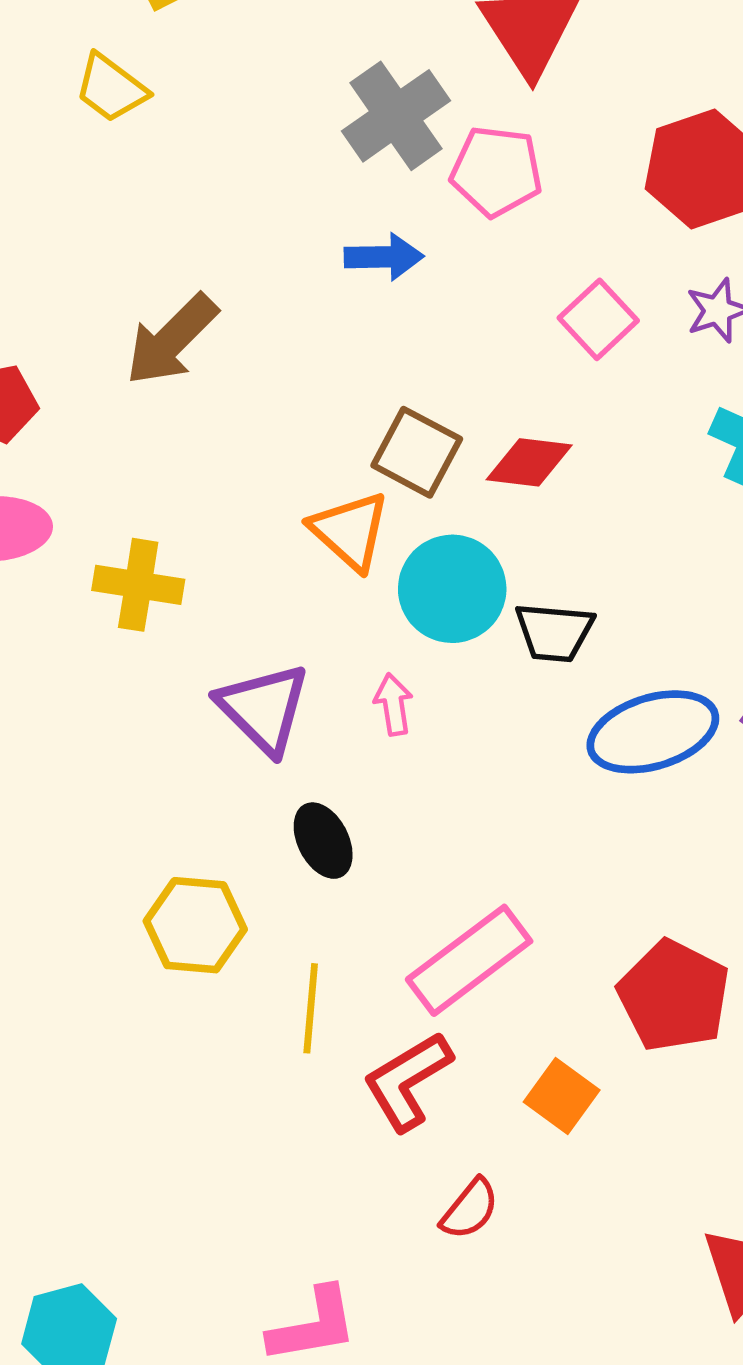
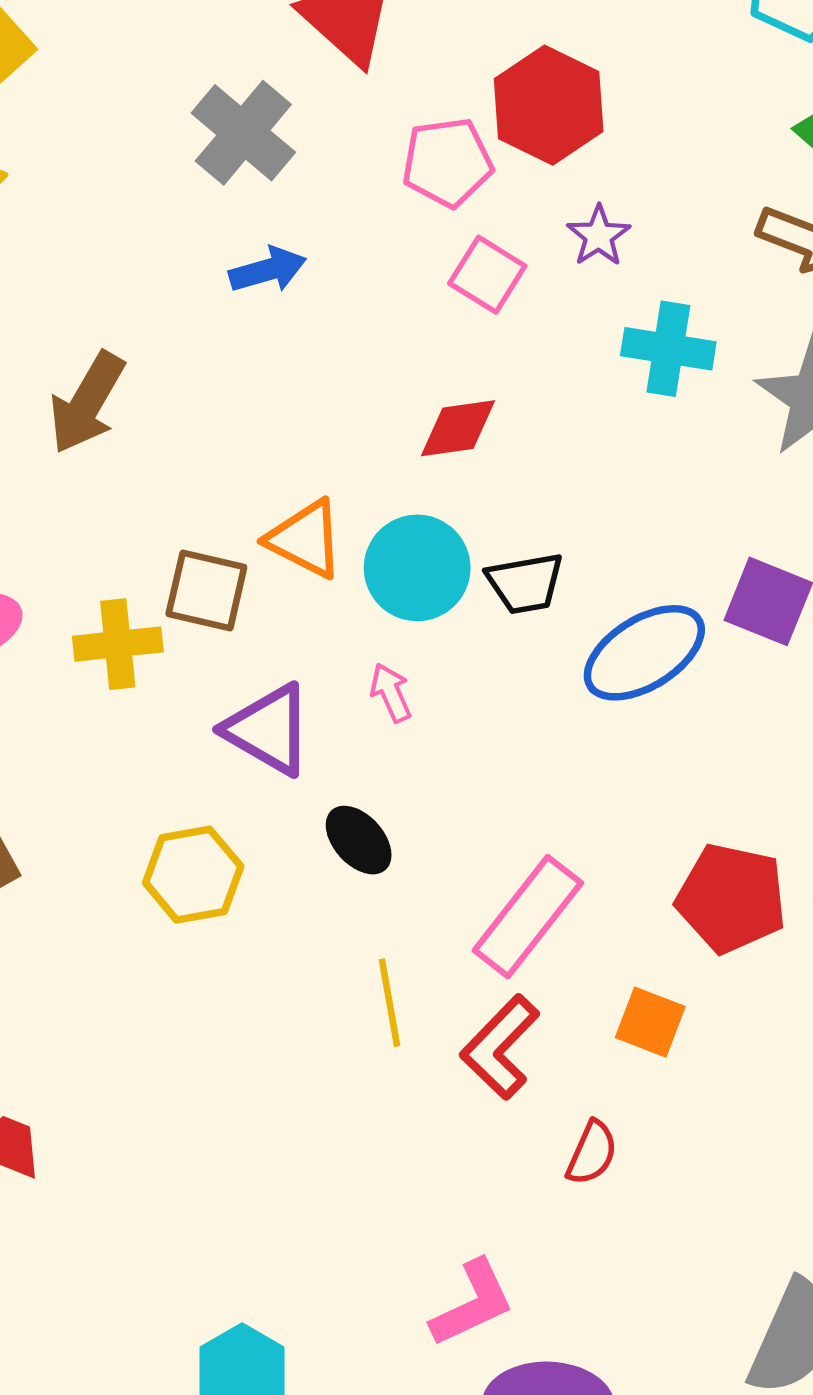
pink pentagon: (496, 171) -> (447, 162), moved
brown square: (417, 452) -> (206, 590), moved
yellow hexagon: (195, 925) -> (193, 875), moved

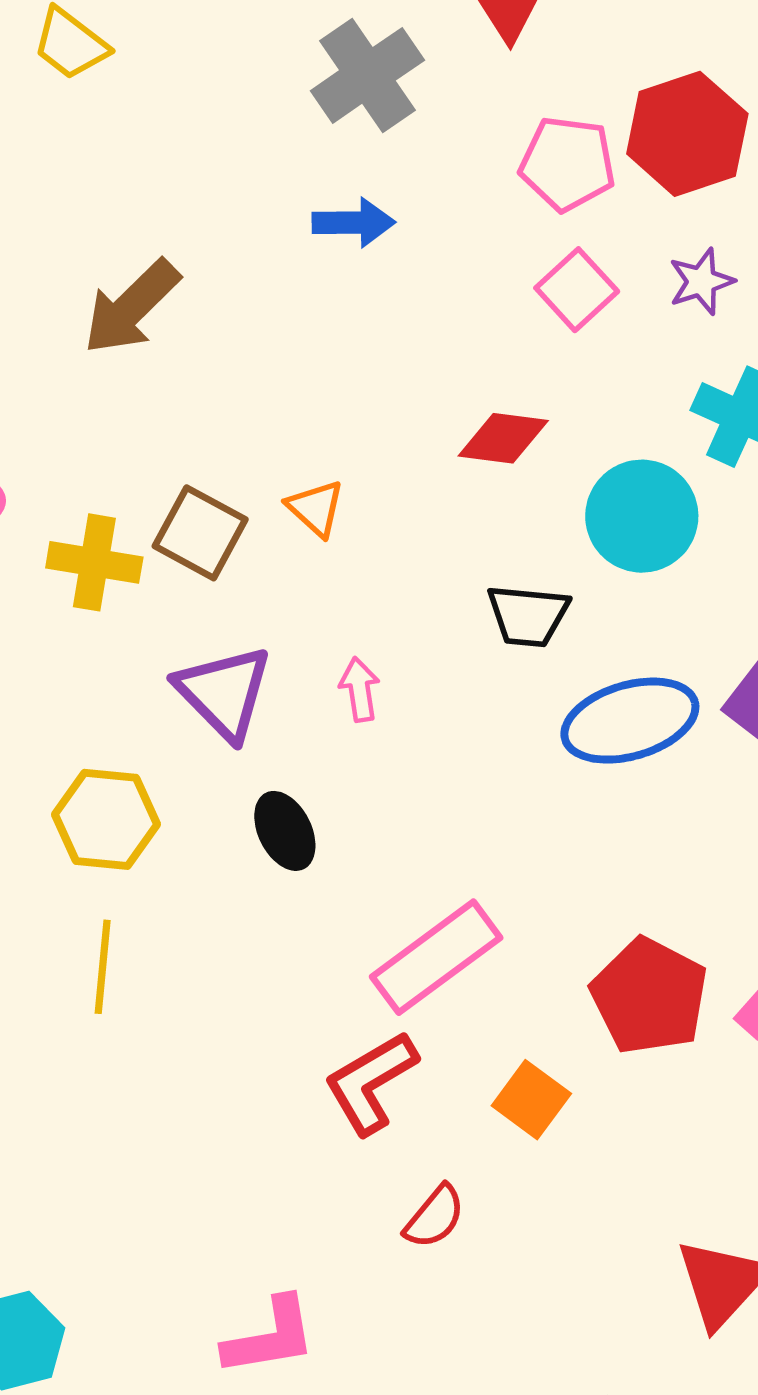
orange triangle: (305, 539) -> (316, 508), size x0.7
cyan circle: (417, 568) -> (642, 516), moved
yellow line: (390, 1003) -> (103, 967), moved

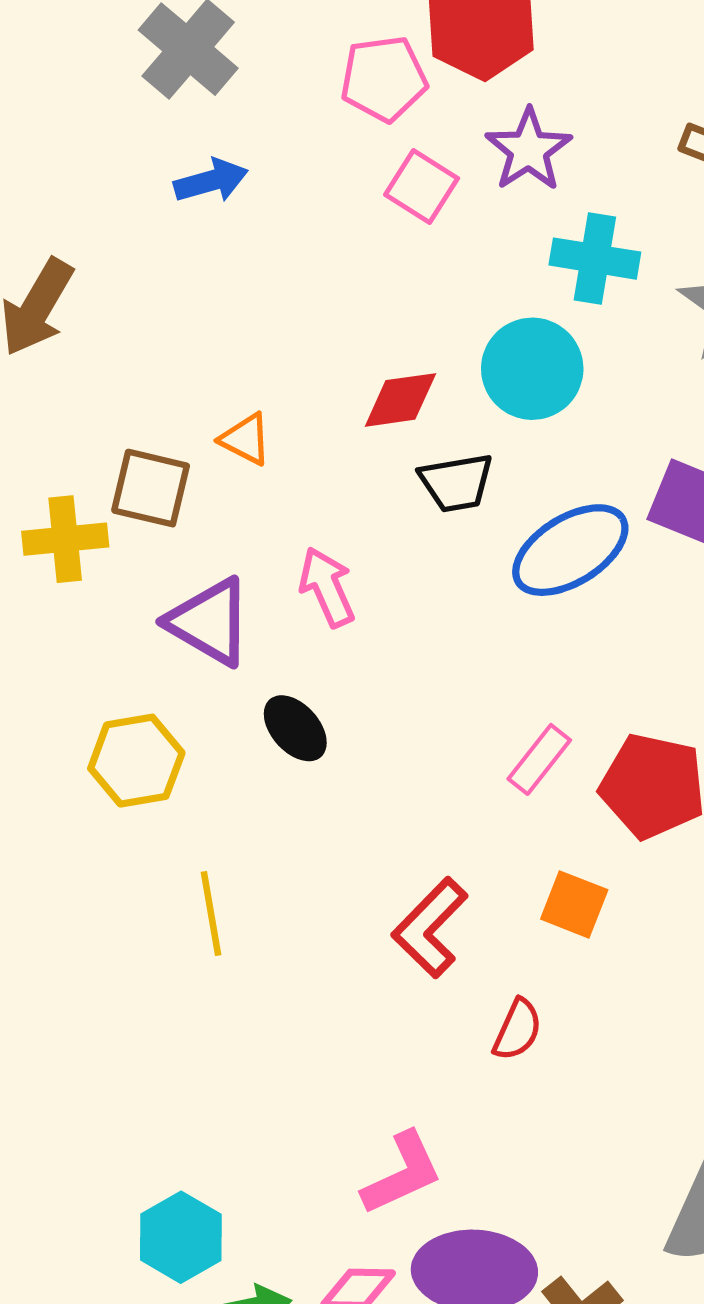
purple star: (701, 282) -> (529, 150), size x1.4
red diamond: (503, 438) -> (400, 400), moved
pink arrow: (360, 689) -> (327, 587), size x1.4
pink rectangle: (436, 957) -> (539, 759), moved, size x0.6
yellow line: (103, 967) -> (211, 913), moved

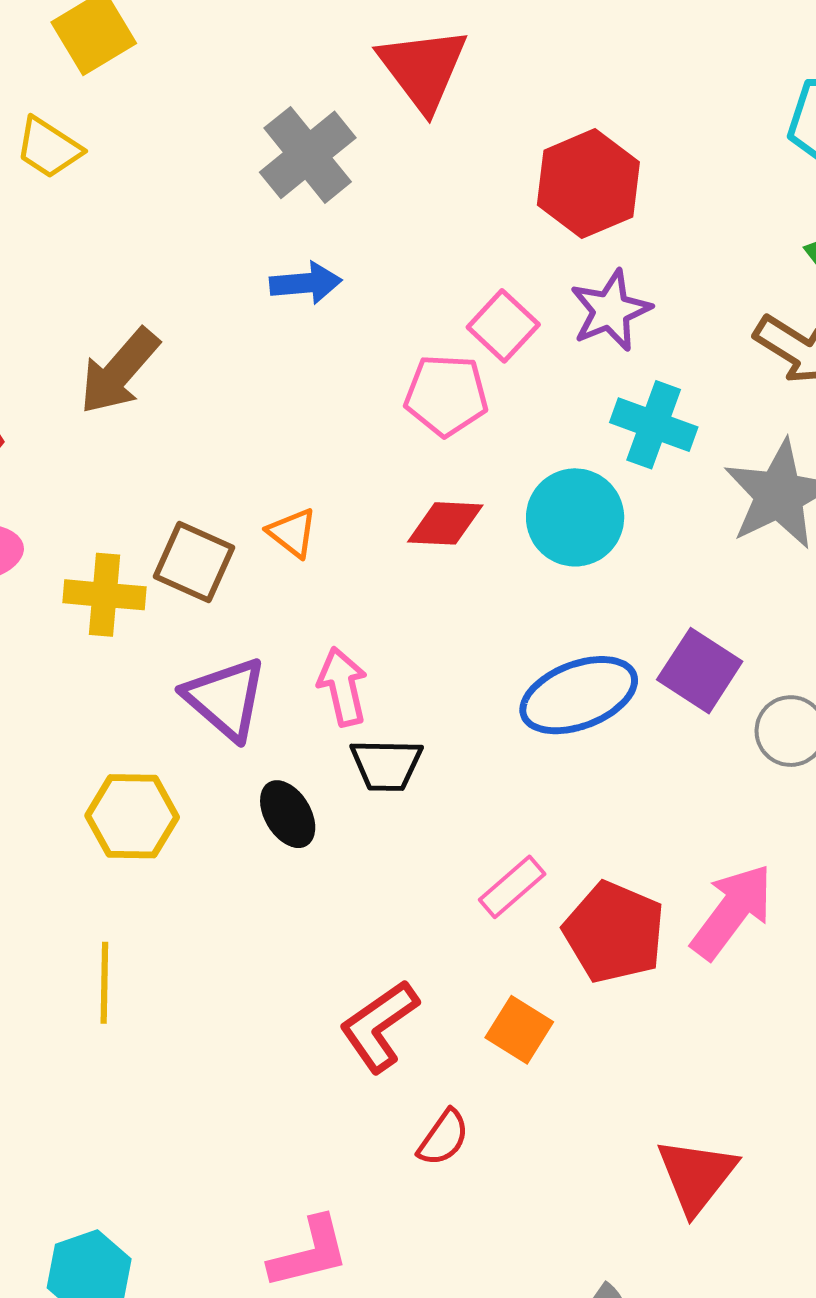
pink pentagon: (384, 79) -> (446, 395), moved
black trapezoid: (456, 483) -> (386, 765), moved
yellow line: (211, 913) -> (104, 983), moved

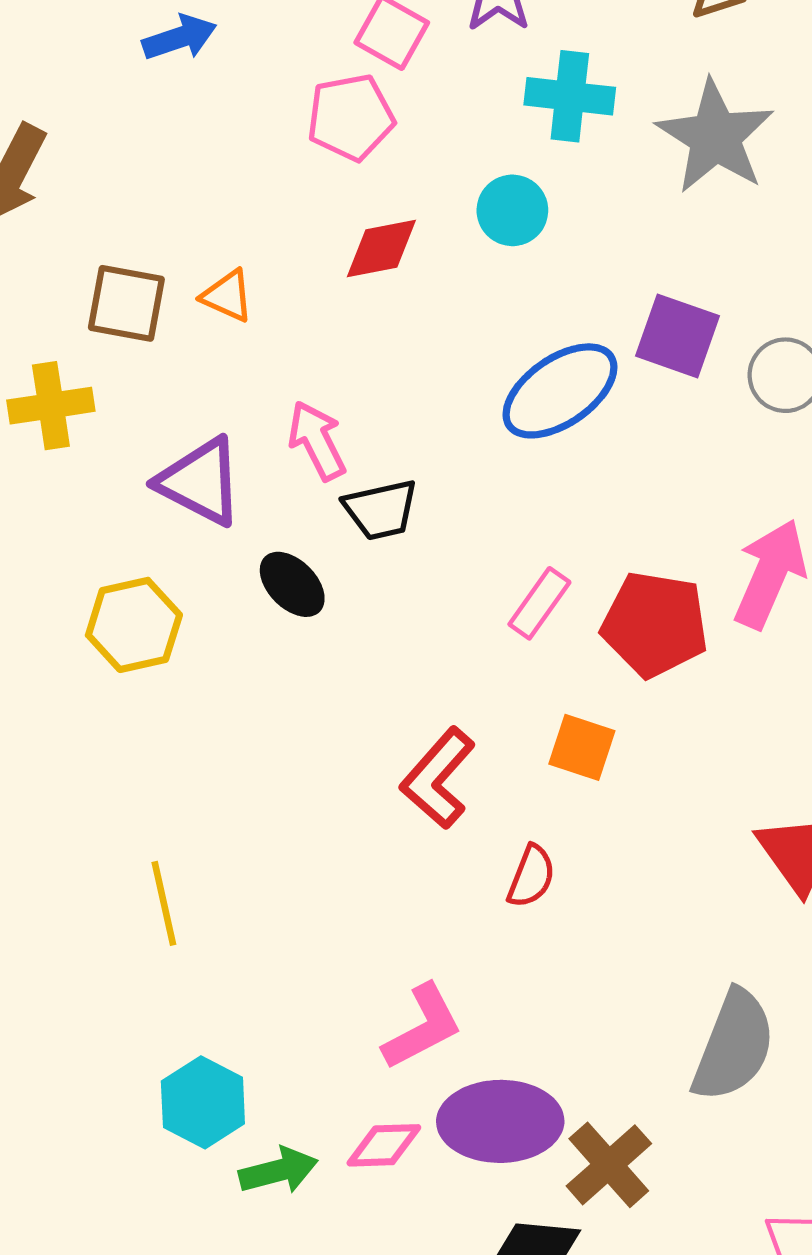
cyan circle: (575, 517) -> (512, 210), size x0.7
brown square: (194, 562) -> (126, 303), moved
yellow line: (104, 983) -> (164, 903), moved

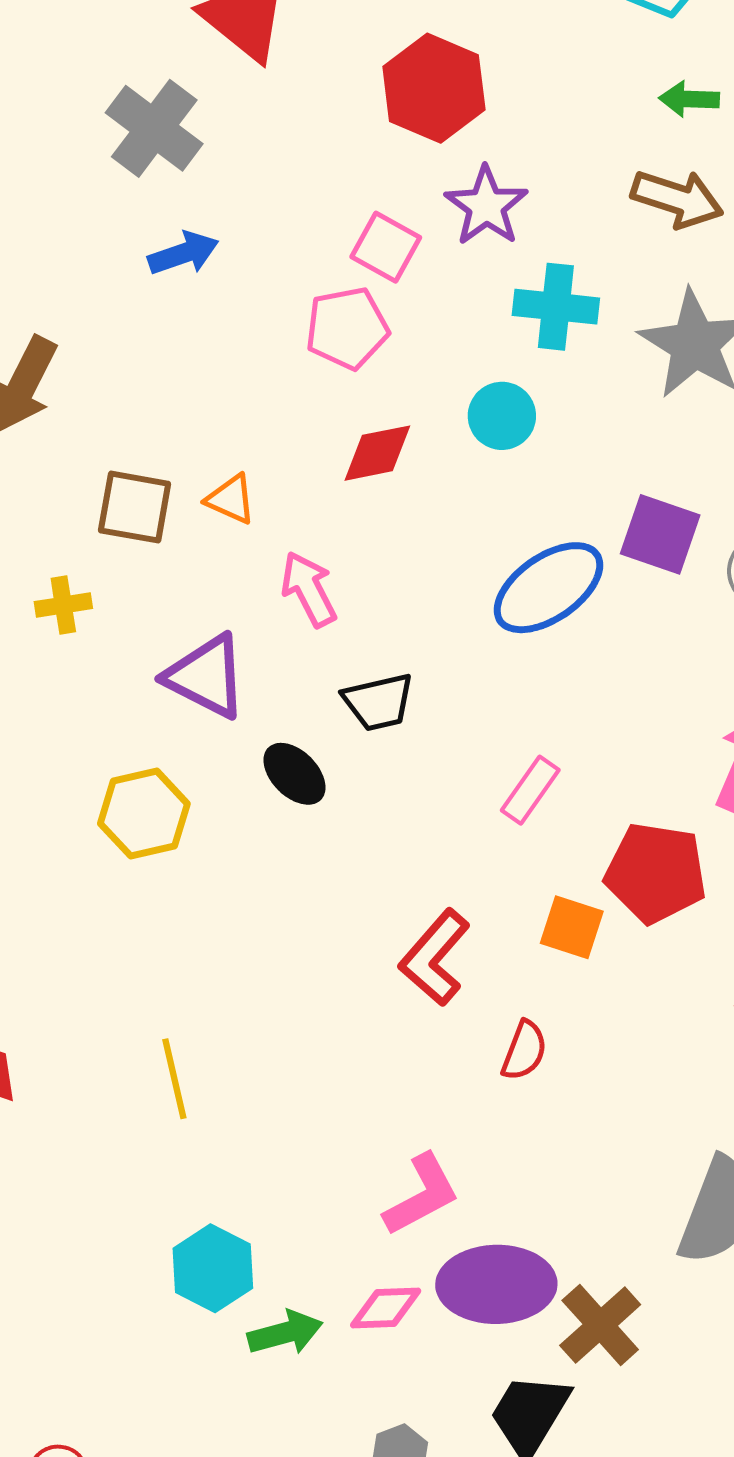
yellow cross: (51, 406) -> (63, 605), size x0.7
pink arrow: (317, 441) -> (309, 589), moved
red pentagon: (655, 624) -> (656, 873), moved

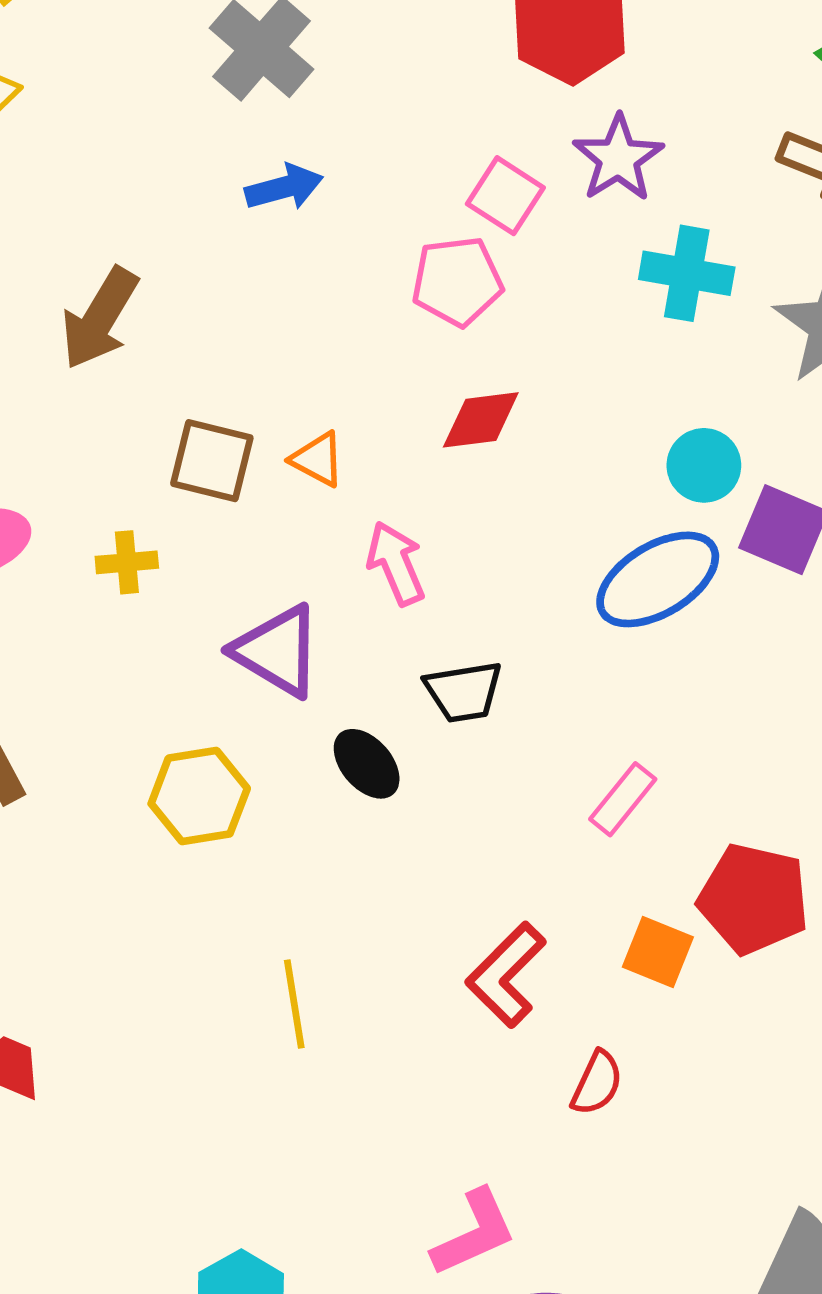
cyan circle: (502, 416) -> (704, 465), moved
yellow line: (174, 1079) -> (294, 1004), moved

